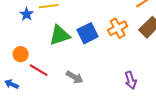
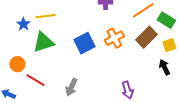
green triangle: (60, 35) -> (43, 42), moved
gray arrow: (75, 77) -> (71, 87), turned 84

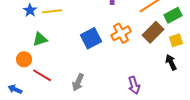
green rectangle: (166, 20) -> (173, 15), turned -60
blue star: (23, 24) -> (30, 10), moved
green triangle: (43, 42) -> (40, 39), moved, size x0.7

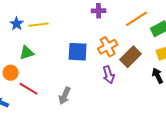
brown rectangle: (153, 32) -> (131, 57), moved
blue square: (91, 38) -> (78, 52), turned 30
purple arrow: (134, 85) -> (109, 75), moved

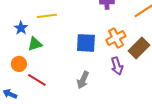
blue star: (17, 24) -> (21, 28), moved
gray arrow: (65, 96) -> (83, 80), moved

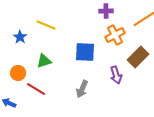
yellow line: (47, 16) -> (46, 25), turned 30
orange cross: (116, 38) -> (115, 35), moved
green triangle: (35, 44) -> (44, 61), moved

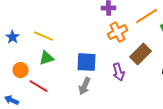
yellow line: (46, 25) -> (43, 36), moved
blue star: (20, 37) -> (12, 37), moved
blue square: (85, 52) -> (86, 62), moved

